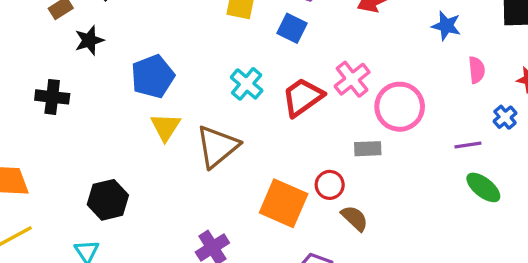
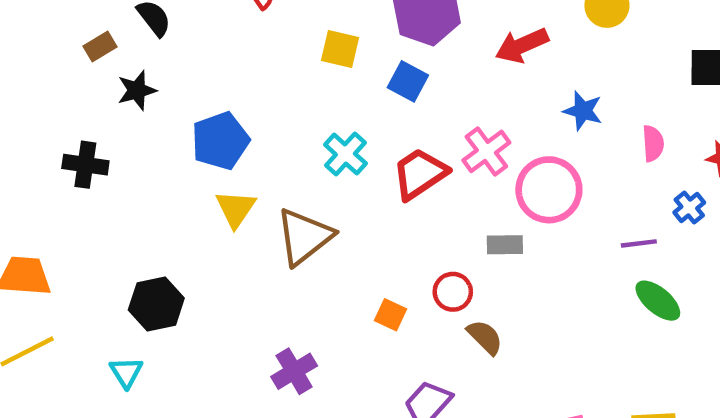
blue star: (446, 26) -> (583, 111), moved
orange square: (284, 203) -> (391, 315), size x0.5

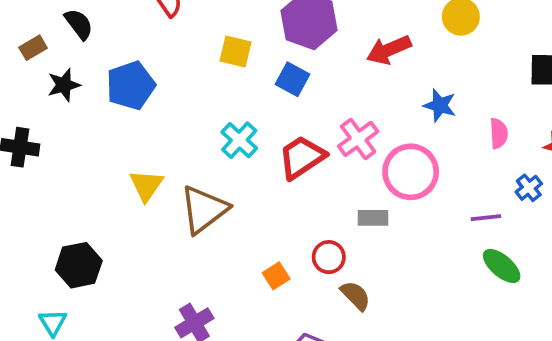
blue pentagon: (220, 141) -> (131, 85), moved
orange square: (391, 315) -> (276, 276), turned 32

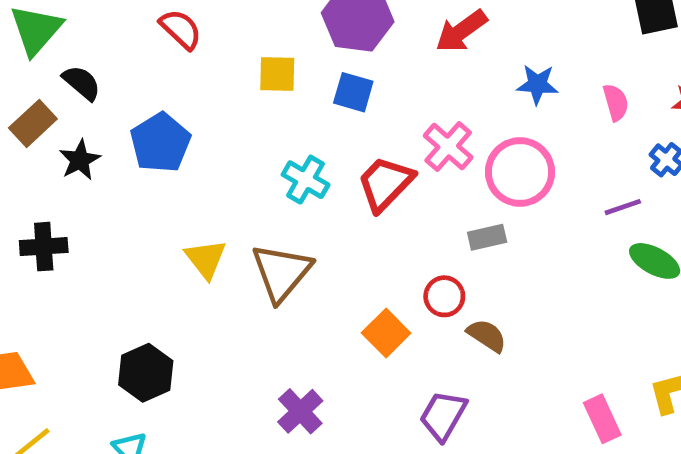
brown rectangle: (33, 48) -> (33, 123), size x1.4
orange square: (276, 276) -> (386, 333), size x1.4

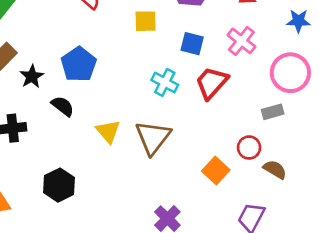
black semicircle: (82, 83) -> (63, 106), moved
blue square: (353, 92) -> (192, 44), moved
pink cross: (448, 147) -> (241, 41), moved
black hexagon: (146, 373) -> (59, 185), moved

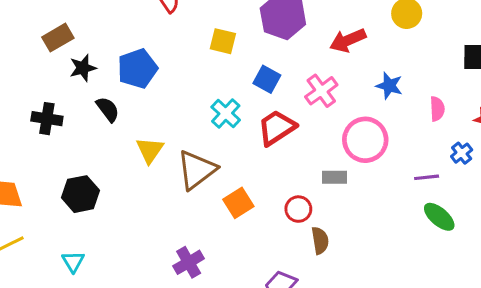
brown semicircle: (275, 169) -> (320, 240), turned 35
orange square: (216, 170) -> (238, 203), moved

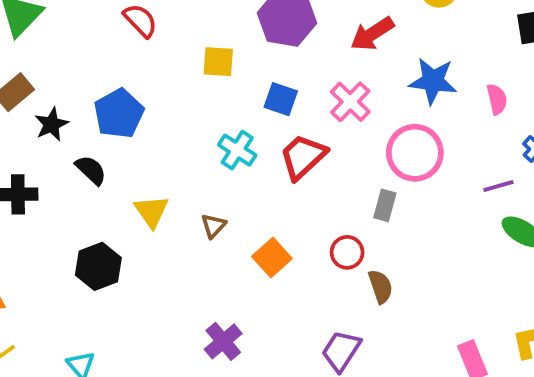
blue star: (389, 86) -> (433, 81), size x1.4
brown triangle: (197, 170) -> (213, 226), size x0.5
gray rectangle: (334, 177) -> (385, 205), turned -65
black hexagon: (81, 194) -> (98, 266), moved

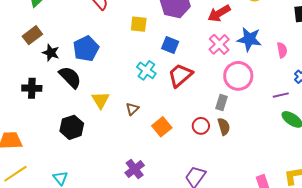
pink cross: (350, 102) -> (219, 44), moved
black star: (51, 124) -> (51, 53), turned -30
black semicircle: (91, 170) -> (70, 77), size x1.4
brown semicircle: (380, 287) -> (224, 127), moved

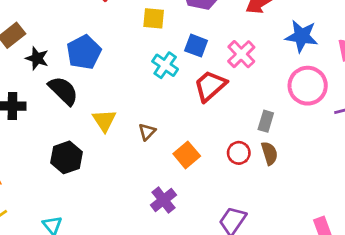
pink cross: (219, 44) -> (241, 54), moved
cyan cross: (146, 70) -> (165, 65), moved
pink circle: (238, 76) -> (308, 86), moved
purple cross: (135, 169) -> (163, 200), moved

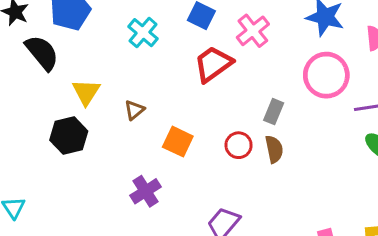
cyan cross: (165, 65) -> (143, 33), moved
orange square: (187, 155) -> (178, 142), turned -30
black hexagon: (67, 157) -> (69, 136), moved

